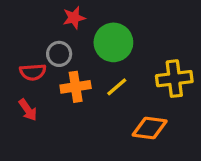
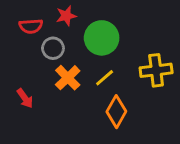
red semicircle: (33, 72) -> (31, 26), moved
orange cross: (76, 87) -> (68, 78), turned -35
orange diamond: (150, 128) -> (116, 112), moved, turned -68

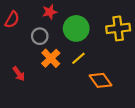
red semicircle: (31, 26) -> (12, 20), moved, turned -56
yellow cross: (156, 70) -> (118, 28), moved
orange diamond: (116, 112) -> (100, 80), moved, turned -65

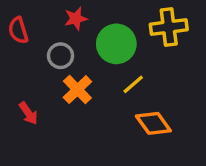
red semicircle: (12, 20) -> (18, 30), turned 133
yellow cross: (118, 28) -> (169, 27), moved
yellow line: (78, 58) -> (133, 84), moved

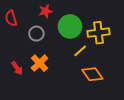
yellow cross: (169, 27) -> (98, 33), moved
orange cross: (77, 90) -> (39, 63), moved

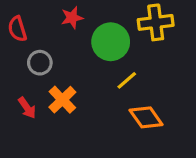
yellow cross: (98, 33) -> (156, 22), moved
gray circle: (36, 34) -> (40, 63), moved

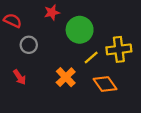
yellow cross: (156, 22) -> (119, 49), moved
red semicircle: (17, 29) -> (13, 21), turned 132
orange cross: (62, 100) -> (66, 77), moved

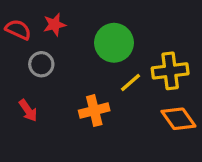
red star: (52, 12) -> (55, 25), moved
orange cross: (66, 77) -> (94, 111), turned 30
orange diamond: (105, 84) -> (178, 119), moved

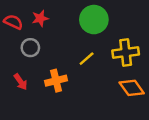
green circle: (114, 43) -> (94, 20), moved
yellow line: (131, 82) -> (87, 59), moved
orange cross: (94, 111) -> (56, 81), moved

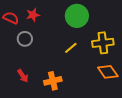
orange cross: (56, 81) -> (53, 81), moved
red arrow: (21, 82) -> (23, 76), moved

